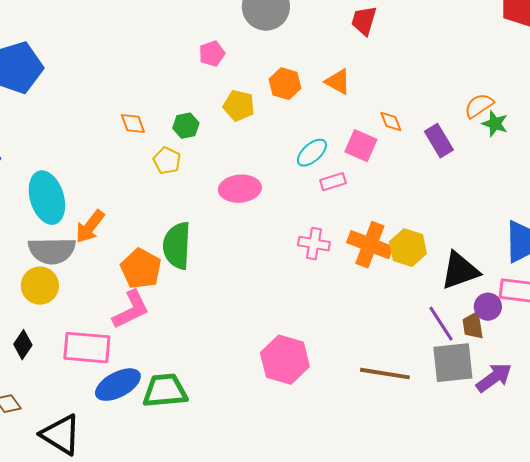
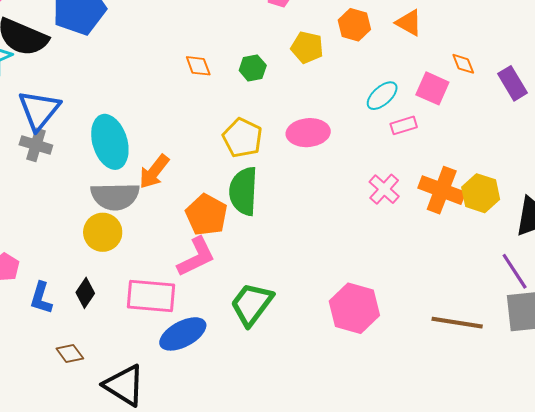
yellow pentagon: (167, 161) -> (242, 138), moved, size x1.4
pink cross: (314, 244) -> (384, 189), turned 32
green trapezoid: (165, 391) -> (252, 304), moved, turned -48

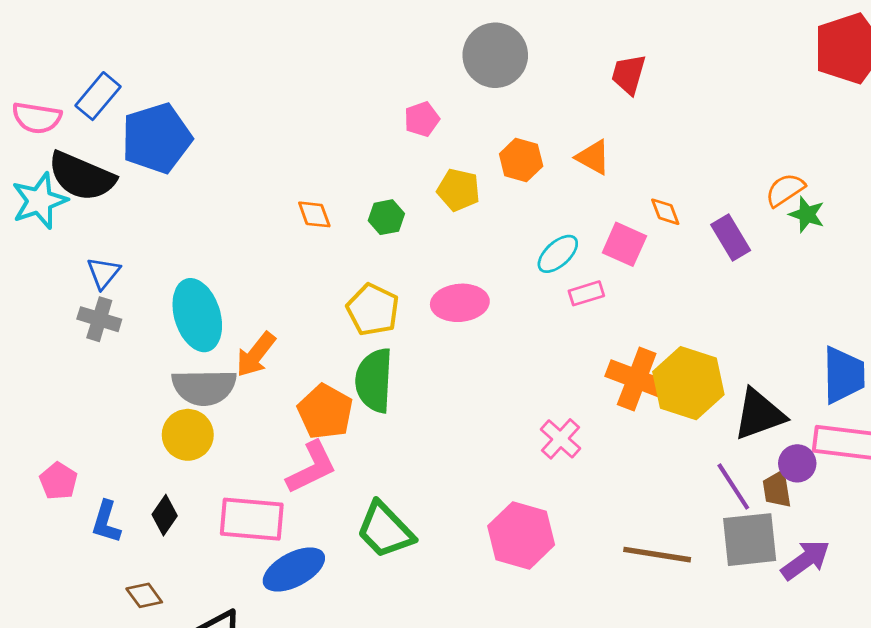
blue triangle: (39, 110) -> (103, 273), size x0.6
pink cross: (384, 189) -> (561, 439), moved
yellow hexagon: (481, 193) -> (688, 383), size x1.4
green trapezoid: (252, 304) -> (385, 530), turned -81

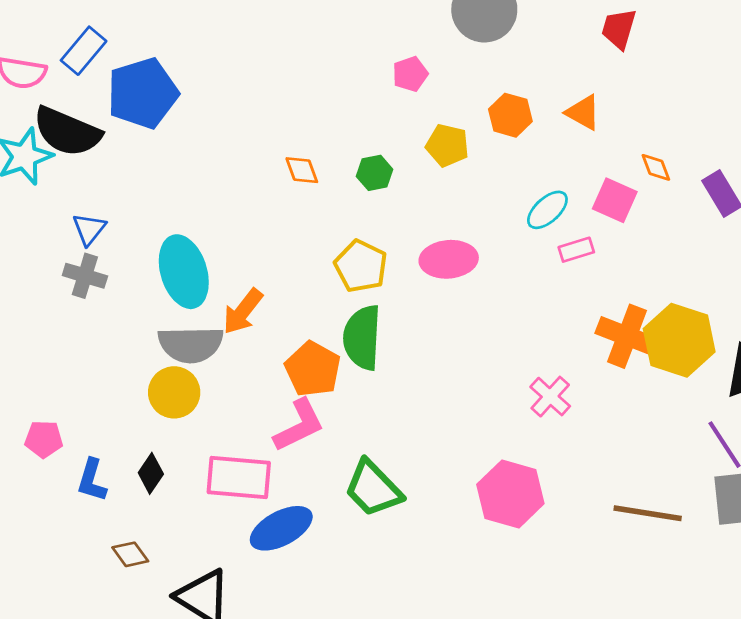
pink pentagon: (59, 481) -> (44, 439), turned -30

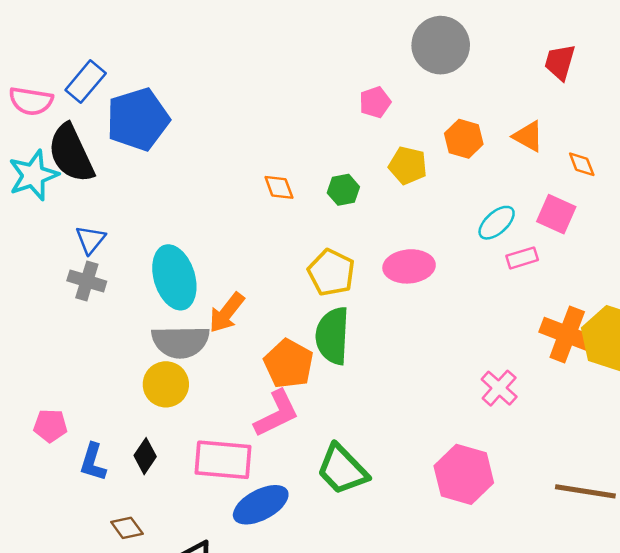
black semicircle: (67, 132) -> (71, 153), turned 42
orange diamond: (656, 167) -> (582, 164), moved

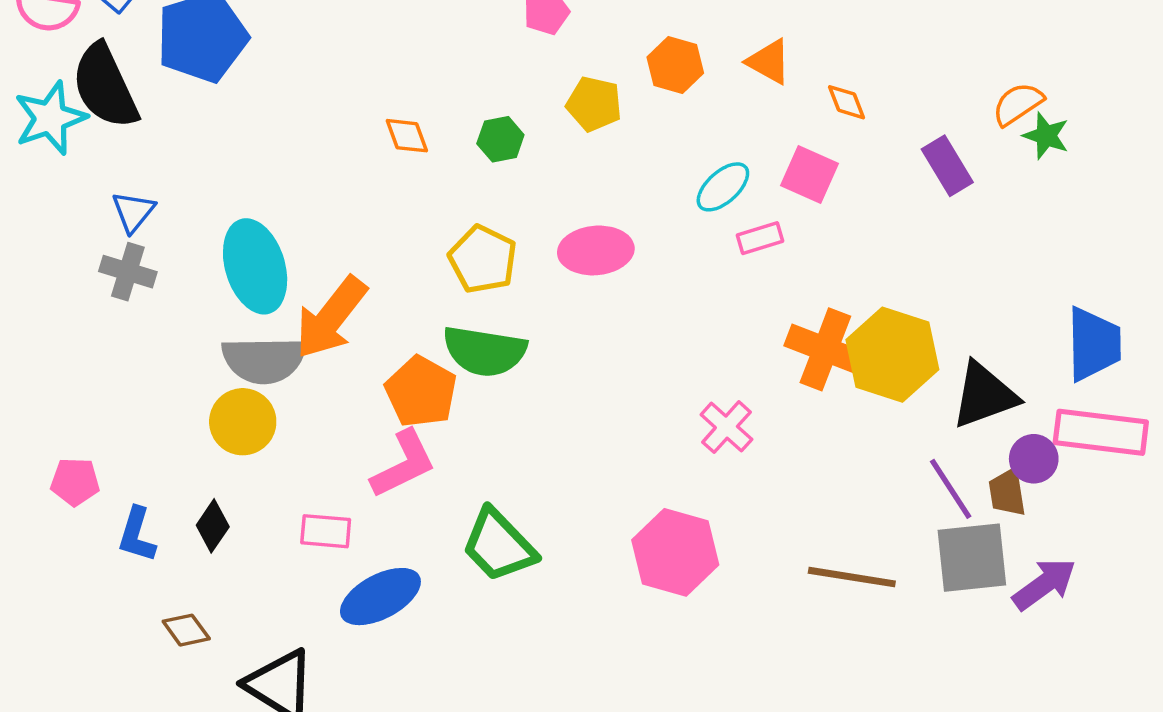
orange arrow: (227, 313) -> (331, 318), size x1.4
green semicircle: (332, 336) -> (485, 351), turned -84
pink rectangle: (223, 460) -> (326, 531), size x0.6

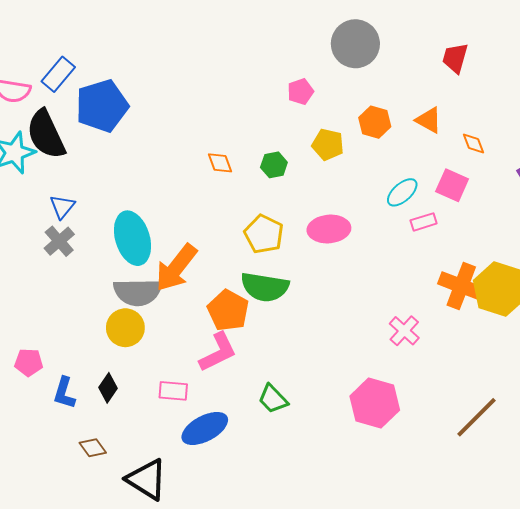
gray cross: (128, 272) -> (59, 241), turned 32
green trapezoid: (499, 545) -> (273, 399), size x0.7
brown line: (852, 577) -> (477, 417), turned -54

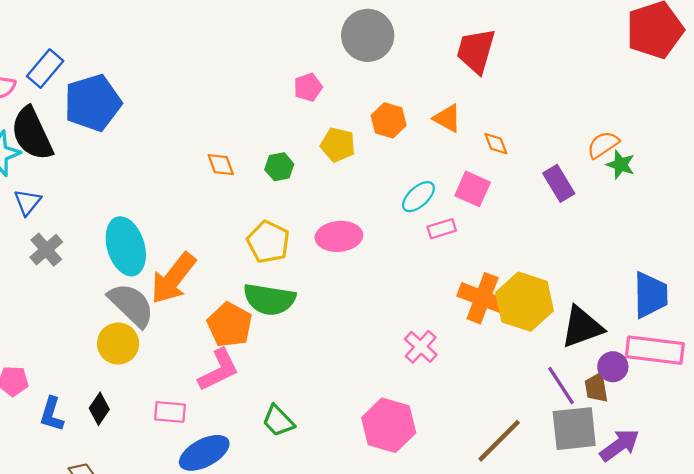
red trapezoid: (455, 58) -> (476, 51), size x1.4
blue triangle: (62, 207) -> (27, 202), moved
gray semicircle: (138, 292) -> (131, 305), turned -135

